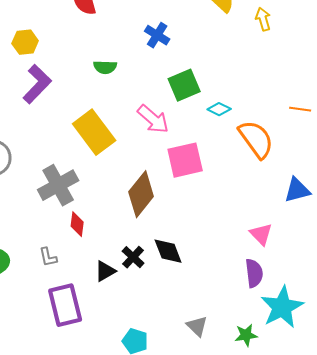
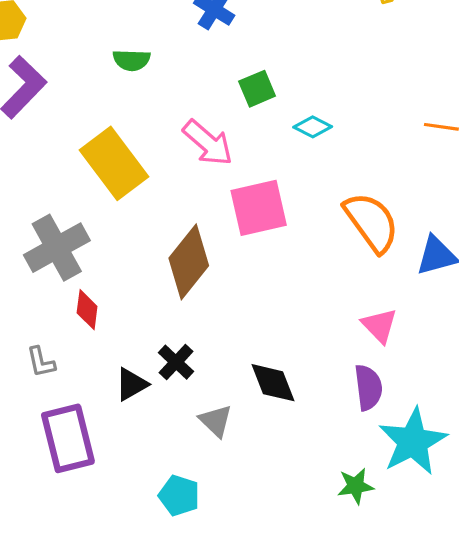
green square: (184, 85) -> (257, 89), size x0.7
orange semicircle: (256, 139) -> (371, 222), moved
black diamond: (168, 251) -> (273, 383), moved
gray triangle: (197, 326) -> (216, 421), moved

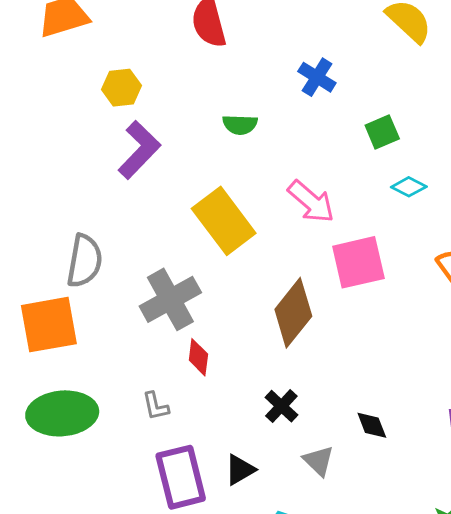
green square: (257, 89) -> (382, 132), moved
black diamond: (273, 383) -> (372, 425), size x0.7
black triangle: (132, 384) -> (240, 470), moved

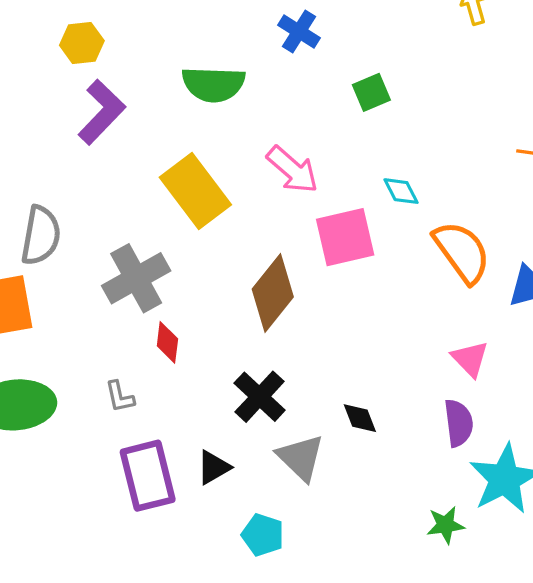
green semicircle: (240, 125) -> (213, 84), size x1.6
cyan diamond: (409, 187) -> (401, 191), moved, turned 36
black cross: (281, 406) -> (260, 397), size x1.4
gray triangle: (318, 461) -> (301, 458), size x1.4

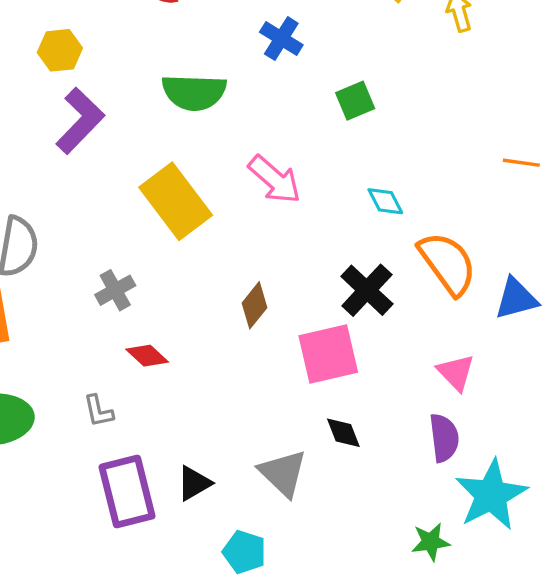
pink square: (345, 237) -> (328, 354), moved
gray cross: (136, 278) -> (115, 290), size x0.6
brown diamond: (273, 293) -> (254, 305), size x0.6
red diamond: (167, 342) -> (147, 356), turned -54
black cross: (260, 397) -> (367, 290), moved

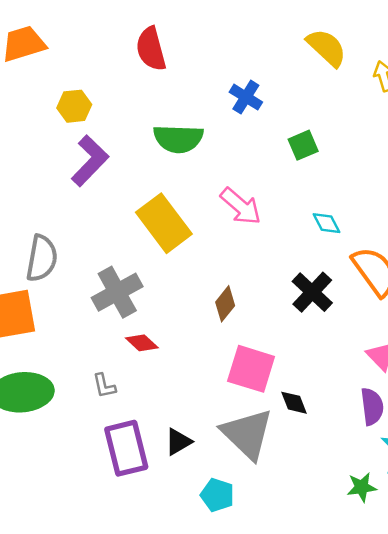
gray cross: (115, 290) -> (117, 292), size x1.6
pink square: (328, 354) -> (251, 369), moved, turned 30
gray triangle: (283, 473) -> (247, 434), size x1.4

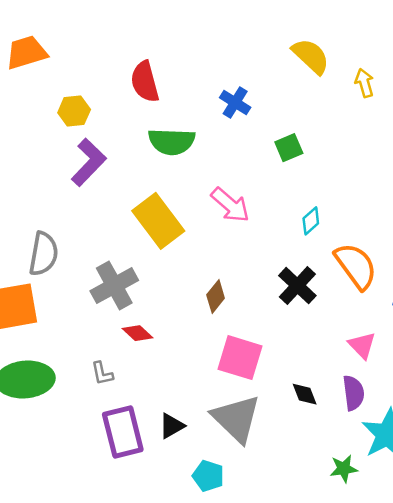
red semicircle: (151, 49) -> (145, 82), moved
cyan diamond: (327, 223) -> (311, 221), turned 76
black diamond: (294, 403) -> (305, 394), moved

